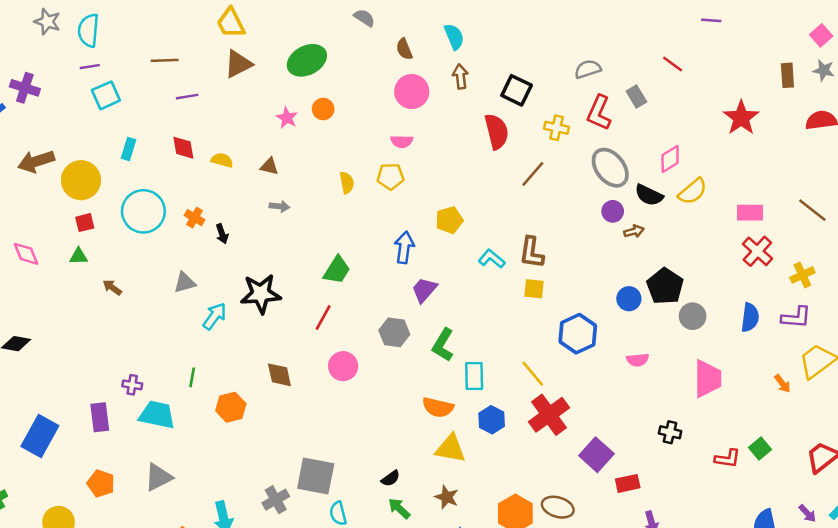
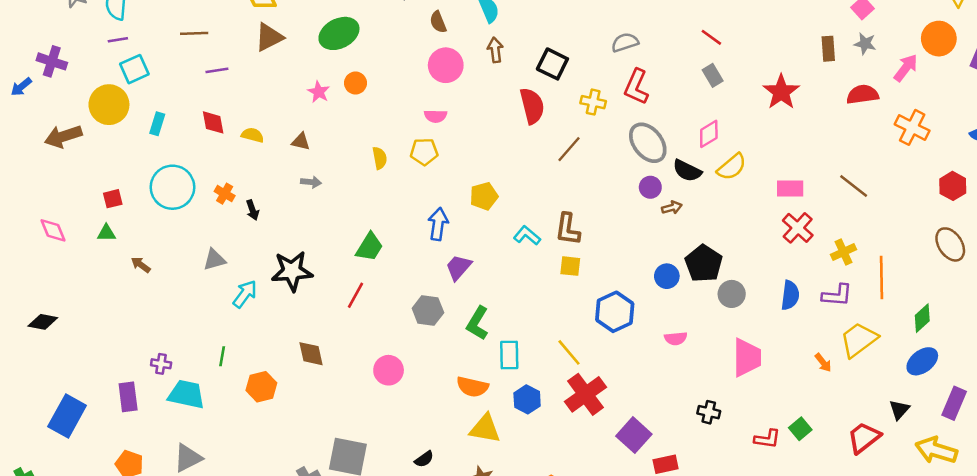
gray rectangle: (636, 97) -> (713, 75), moved
yellow circle: (81, 180) -> (109, 105), moved
pink circle: (343, 366) -> (389, 370), moved

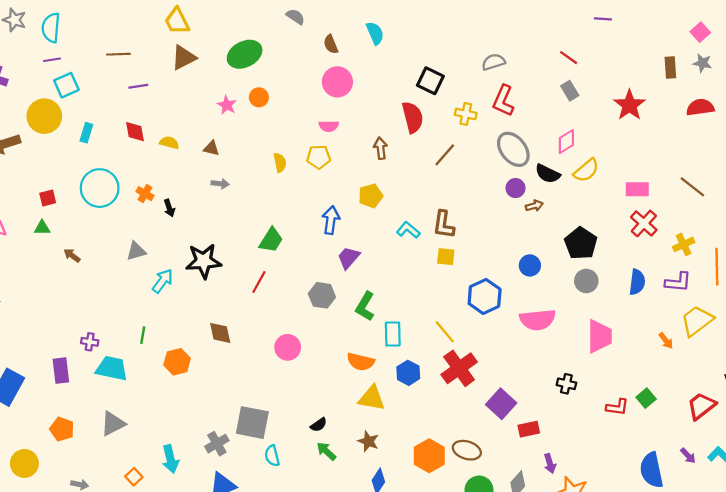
brown arrow: (495, 50) -> (381, 148), moved
black pentagon: (704, 263) -> (581, 243), moved
pink semicircle: (676, 338) -> (538, 320), size x1.8

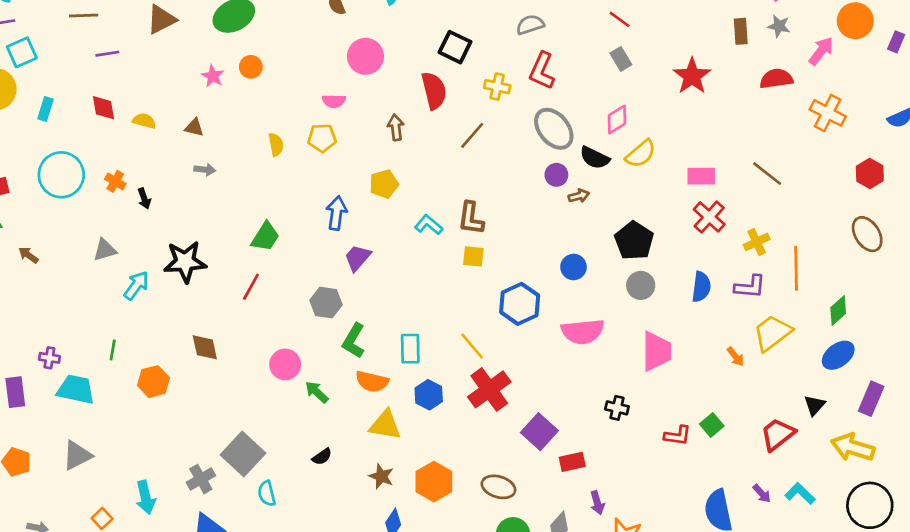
pink circle: (337, 82) -> (365, 56), moved
green L-shape: (365, 306) -> (354, 341), moved
gray square: (252, 423) -> (243, 454), turned 32
green arrow: (326, 451) -> (317, 392), moved
orange hexagon: (429, 456) -> (434, 482), moved

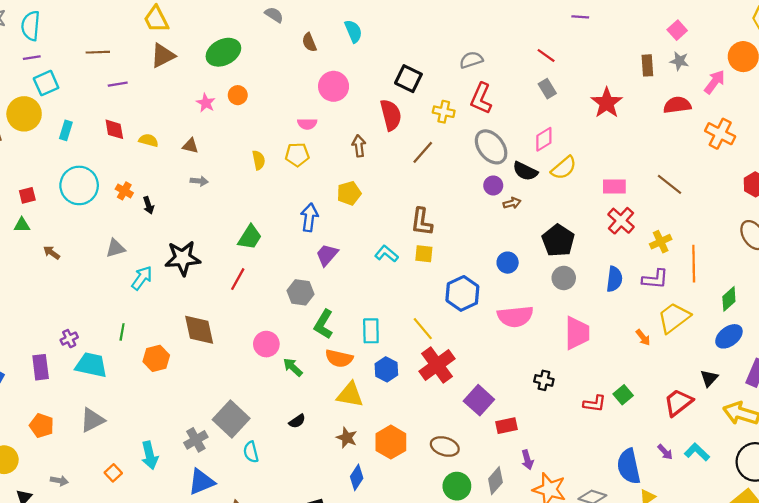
cyan L-shape: (429, 225) -> (386, 254), moved
brown diamond: (205, 347) -> (199, 330), size x1.4
purple cross: (49, 358) -> (69, 339), turned -35

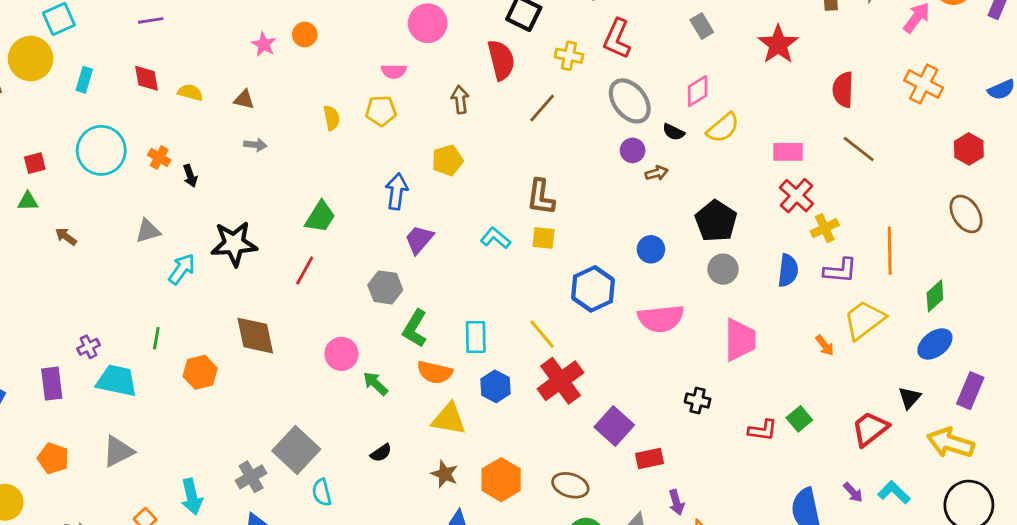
red semicircle: (677, 105) -> (843, 90), moved, turned -80
black semicircle: (525, 171) -> (674, 132), size x0.7
yellow cross: (661, 242) -> (825, 228), moved

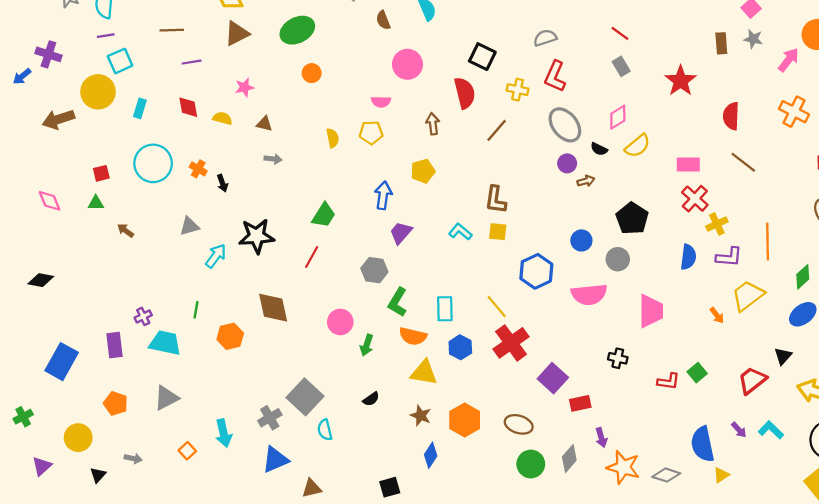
pink star: (264, 44) -> (244, 87), moved, turned 30
gray circle: (723, 269) -> (618, 259), moved
green arrow: (375, 384) -> (367, 345), turned -115

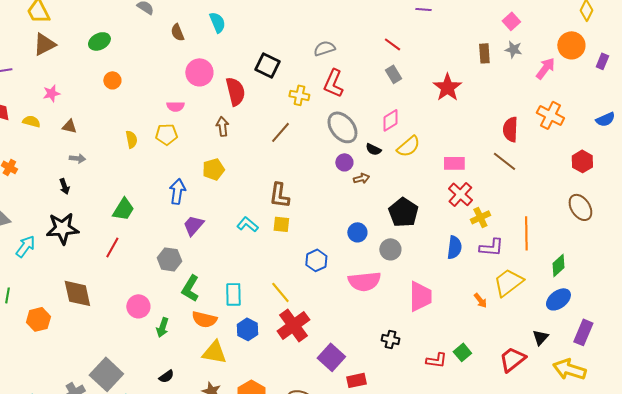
green ellipse: (297, 30) -> (99, 41), size x0.7
red semicircle: (465, 93) -> (235, 91), moved
red semicircle: (731, 116) -> (510, 129), moved
black arrow: (222, 183) -> (64, 186), moved
blue hexagon: (536, 271) -> (316, 260), size x0.7

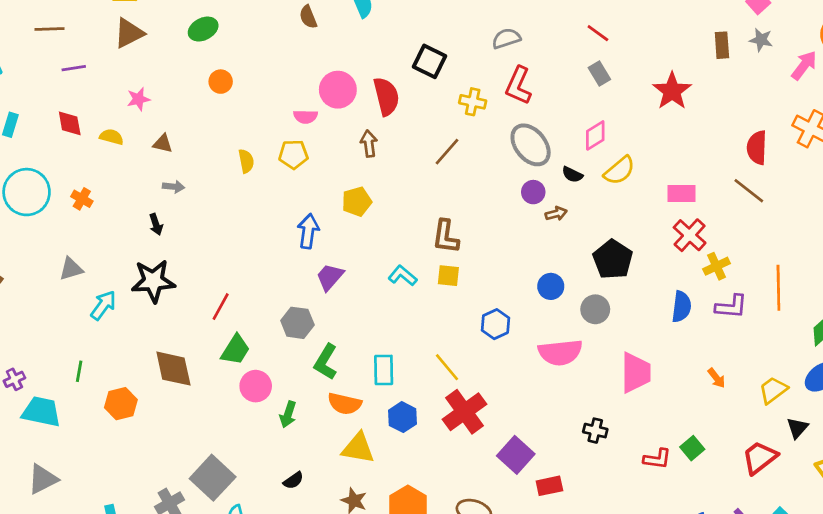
pink circle: (199, 72) -> (338, 90), moved
green trapezoid: (123, 209) -> (235, 350), moved
yellow trapezoid: (508, 282) -> (773, 390), moved, size x0.7

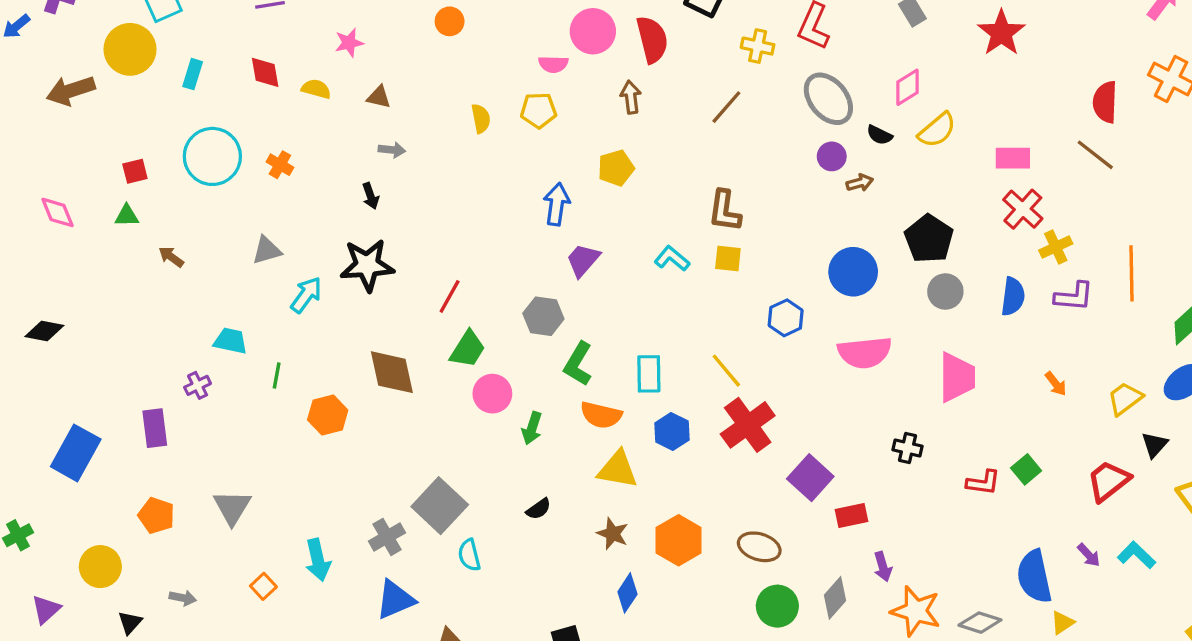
blue circle: (551, 286) -> (853, 272), size x1.5
gray circle: (595, 309) -> (945, 291), moved
cyan trapezoid: (41, 412) -> (230, 341), moved, size x0.7
gray triangle: (43, 479) -> (232, 507), turned -32

